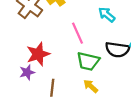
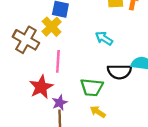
pink line: (77, 33) -> (58, 61), moved, turned 35
purple star: (27, 72) -> (60, 103), moved

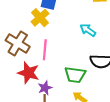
brown cross: (26, 40) -> (18, 43), moved
red star: (41, 87) -> (28, 73), turned -30

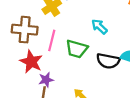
brown cross: (18, 43) -> (25, 30), turned -35
green trapezoid: (75, 75) -> (77, 49), moved

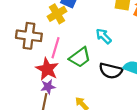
green trapezoid: (77, 49) -> (80, 57), turned -55
red star: (31, 62) -> (47, 69), moved

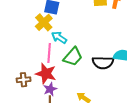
brown cross: (29, 36) -> (24, 80), moved, size x0.6
cyan arrow: (104, 36) -> (59, 37), moved

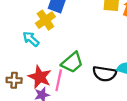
cyan arrow: (59, 37) -> (31, 39), moved
pink line: (49, 53) -> (59, 80), moved

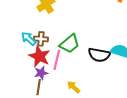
cyan arrow: (31, 39) -> (29, 39), moved
brown cross: (14, 80) -> (41, 39), moved

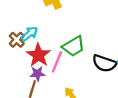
cyan arrow: (29, 39) -> (29, 34), turned 91
brown cross: (41, 39) -> (17, 40), moved, turned 32

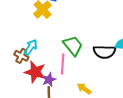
green trapezoid: (74, 46) -> (73, 46), turned -80
red star: (38, 55) -> (35, 72), moved

